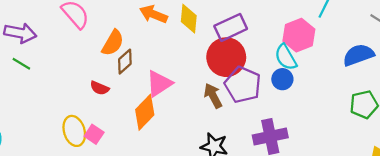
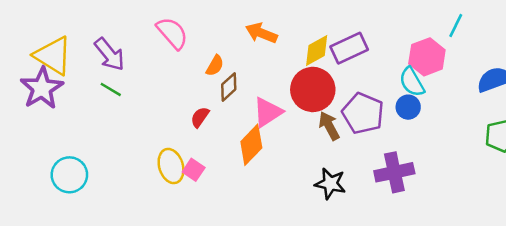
yellow diamond: (189, 19) -> (317, 51), moved, turned 56
purple arrow: (20, 33) -> (110, 54), turned 40
orange semicircle: (113, 43) -> (215, 66), size x0.7
red circle: (226, 57) -> (313, 89), moved
red semicircle: (100, 88) -> (200, 117), turned 102

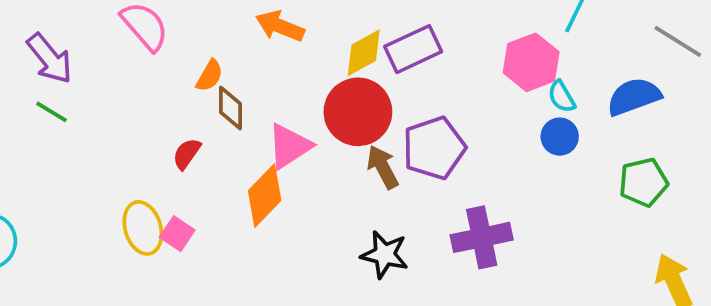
cyan semicircle: (412, 82) -> (562, 97), moved, size x0.7
brown diamond: (229, 87) -> (230, 108), turned -48
blue circle: (408, 107) -> (560, 137), moved
purple pentagon: (363, 113) -> (434, 148), turned 30

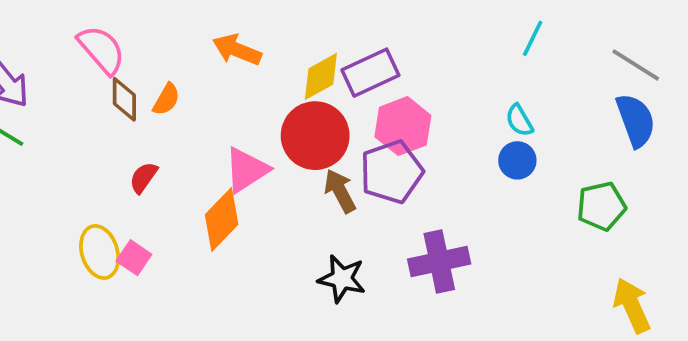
pink hexagon: (531, 62) -> (403, 126), moved
blue semicircle: (634, 97) -> (636, 120), moved, turned 90
brown diamond: (230, 108) -> (124, 99), moved

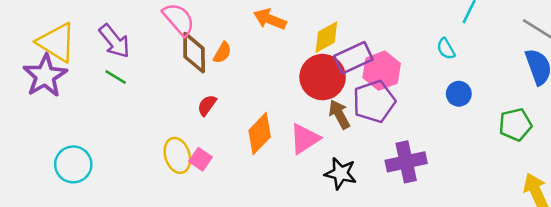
purple rectangle: (370, 73) -> (353, 58), moved
brown diamond: (124, 99) -> (194, 53), size x1.4
cyan semicircle: (519, 120) -> (446, 49), moved
pink triangle: (246, 170) -> (305, 139), moved

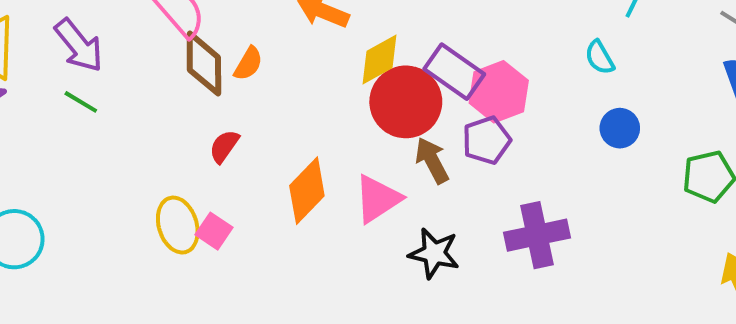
yellow diamond: (326, 37) -> (380, 60), moved
purple rectangle: (353, 58) -> (454, 72), turned 60
purple pentagon: (374, 101) -> (487, 140), size x0.7

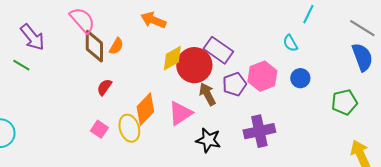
yellow diamond: (380, 60) -> (172, 58), moved
pink hexagon: (499, 92) -> (262, 76), moved
green line: (81, 102) -> (21, 65), moved
yellow ellipse: (178, 225) -> (129, 128), moved

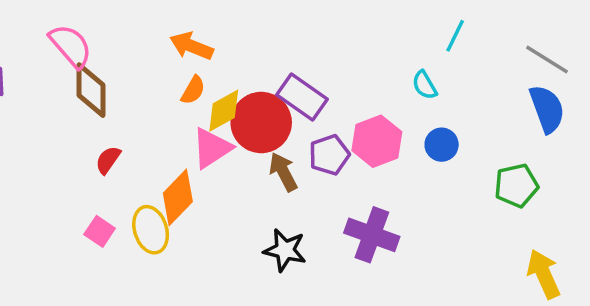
orange semicircle: (116, 46) -> (193, 90), moved
pink triangle: (180, 113) -> (212, 148), moved
purple cross: (259, 131) -> (372, 235), turned 32

